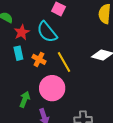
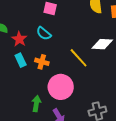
cyan semicircle: (47, 32) -> (44, 33), size x0.7
yellow line: (64, 62) -> (79, 58), moved

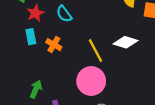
pink circle: (61, 87) -> (91, 81), moved

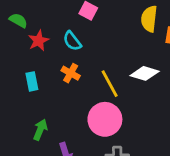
cyan rectangle: (31, 37) -> (32, 81), moved
orange cross: (54, 45) -> (71, 73), moved

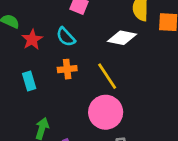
orange cross: (71, 73) -> (67, 69), turned -30
white diamond: (145, 73) -> (122, 38), moved

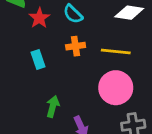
yellow line: (107, 76) -> (116, 52), turned -48

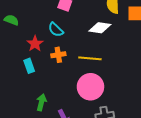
red star: (39, 18) -> (35, 44), moved

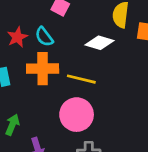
red star: (35, 44) -> (17, 37), moved
orange cross: (58, 55) -> (43, 69), size x1.6

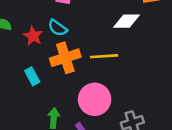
white diamond: (99, 43) -> (126, 21), moved
pink circle: (77, 115) -> (95, 99), moved

